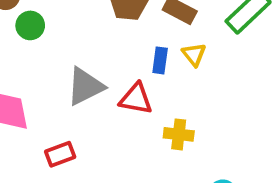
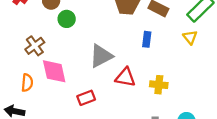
yellow triangle: (194, 54) -> (190, 37), moved
red triangle: (136, 99) -> (125, 77), moved

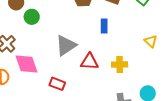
yellow triangle: (190, 37) -> (151, 41), moved
red rectangle: (86, 98) -> (57, 84), turned 49

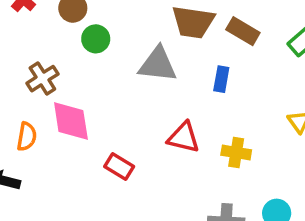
gray triangle: (66, 45) -> (158, 64), moved, turned 30

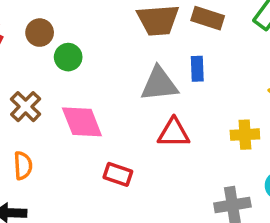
gray triangle: (158, 64) -> (159, 84), moved
pink diamond: (71, 121) -> (82, 122), moved
yellow cross: (236, 152) -> (245, 135), moved

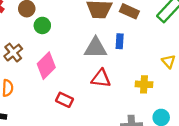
pink diamond: (82, 122) -> (46, 66), turned 60

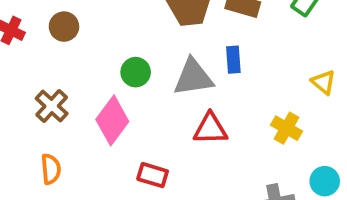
green circle: (42, 25) -> (136, 72), moved
yellow cross: (144, 84) -> (287, 128), turned 35

